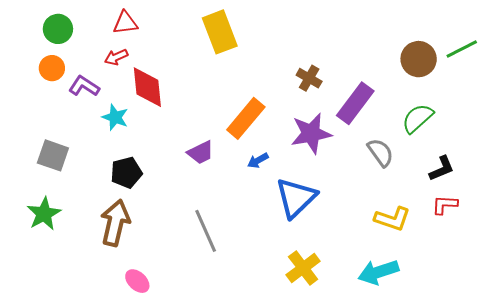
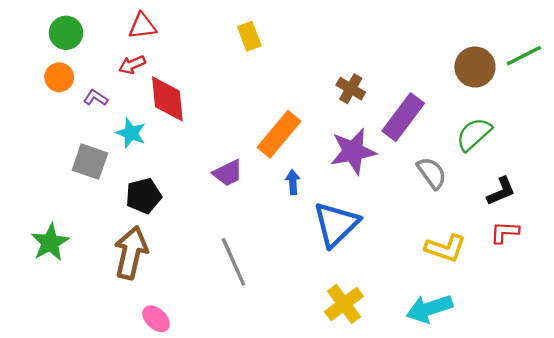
yellow rectangle: (220, 32) -> (249, 36), size x0.6
purple L-shape: (84, 86) -> (96, 98), size x0.7
gray square: (53, 155) -> (90, 162), moved
blue arrow: (258, 161) -> (293, 182), turned 115

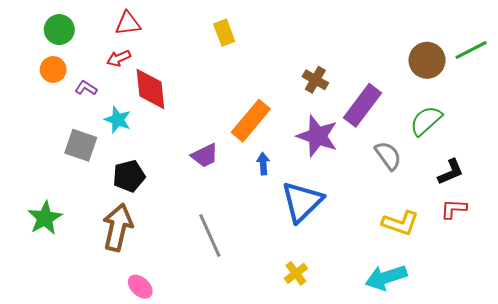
purple star: (353, 151) -> (317, 136), turned 30
yellow cross: (344, 304) -> (296, 273), moved, size x0.7

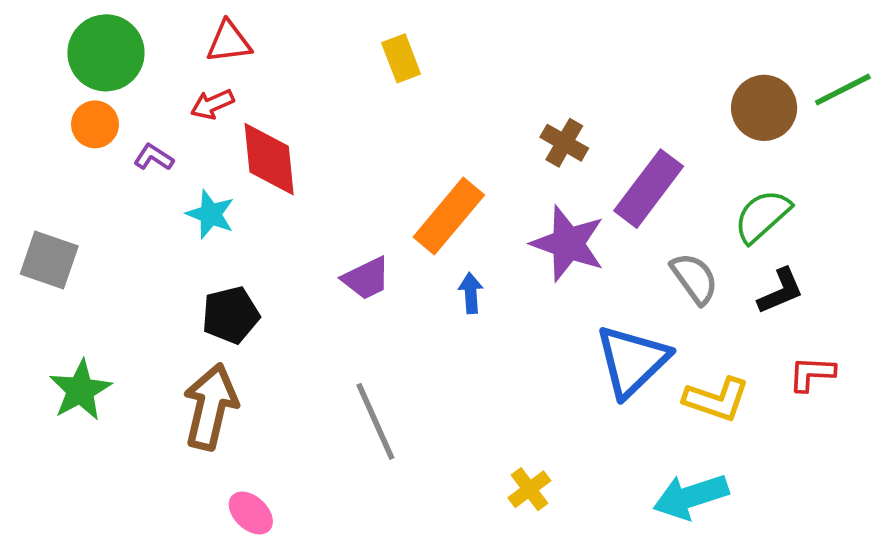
green circle: (59, 30) -> (106, 53), size x1.4
gray square: (81, 145) -> (49, 260), moved
black L-shape: (451, 172) -> (781, 291), moved
blue triangle: (302, 202) -> (632, 361), moved

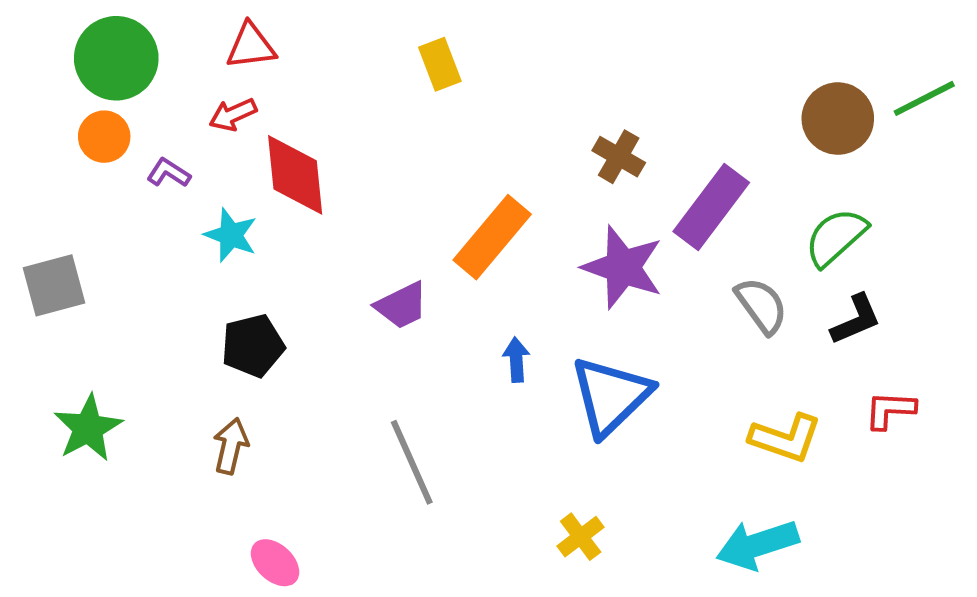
gray square: (49, 260) -> (54, 285), turned -34
blue arrow: (471, 293) -> (516, 360), moved
blue triangle: (632, 361) -> (611, 396), moved
brown arrow: (210, 407) -> (231, 446), size x0.6

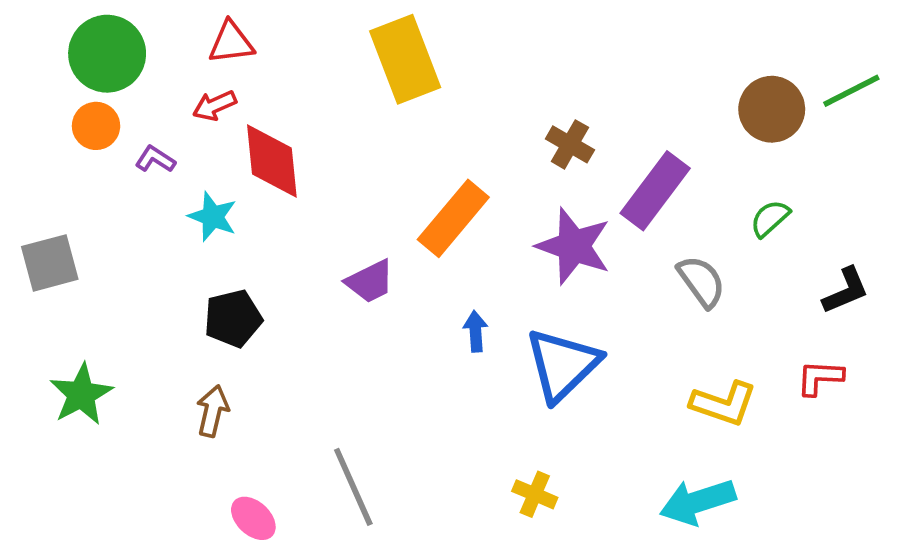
yellow rectangle: (440, 64) -> (405, 59), size x1.8
green semicircle: (836, 237) -> (770, 218), size x0.7
black L-shape: (856, 320) -> (846, 291), moved
gray line: (412, 462) -> (353, 487), moved
yellow cross: (581, 537) -> (535, 494), turned -30

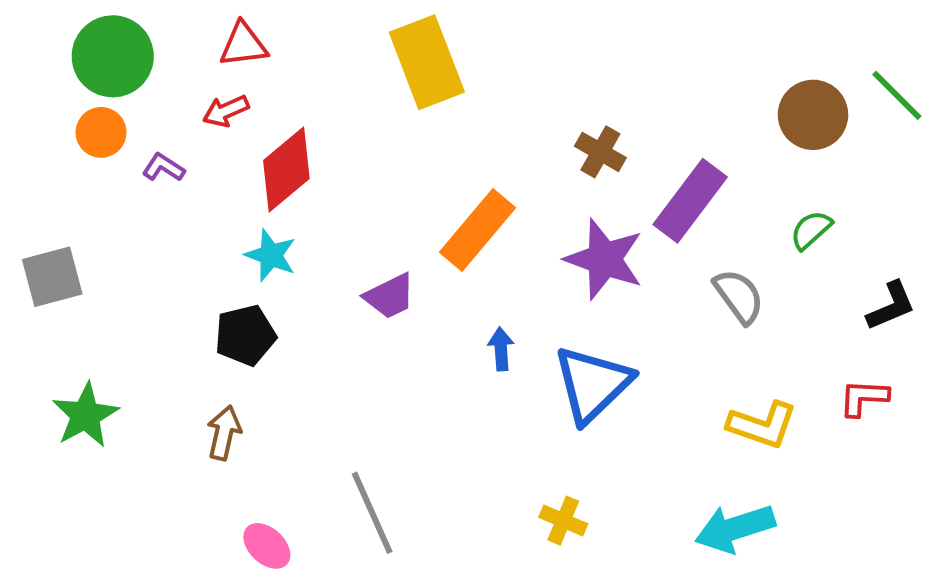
green line: (851, 91) -> (897, 95), turned 72
red diamond: (272, 161) -> (286, 169), turned 56
cyan star: (213, 217) -> (271, 255), moved

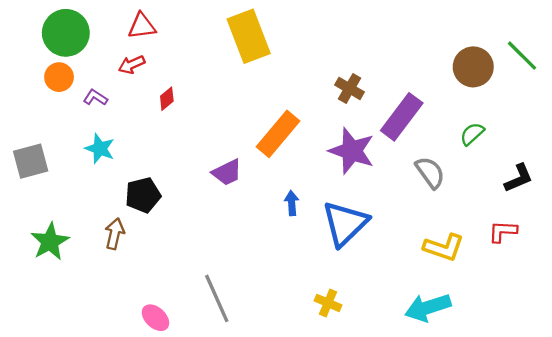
red diamond: (286, 169) -> (167, 99), size x0.5
cyan star: (271, 255) -> (100, 149), moved
brown arrow: (224, 433) -> (115, 234), moved

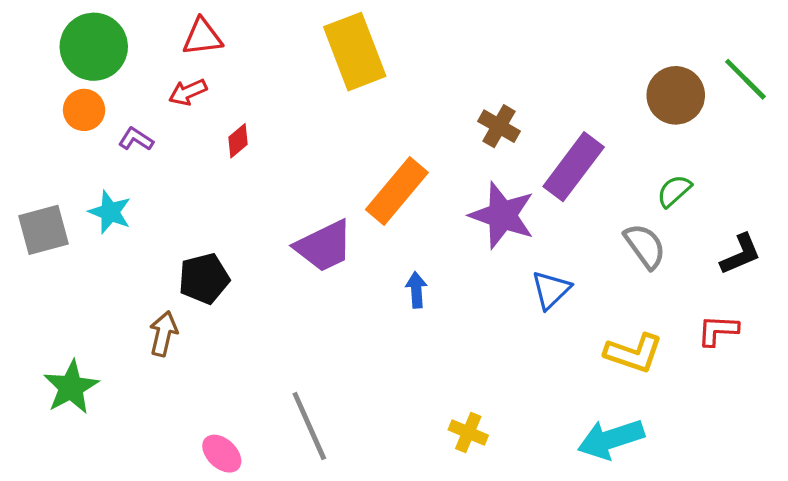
cyan star: (100, 149) -> (110, 212), moved
purple trapezoid: (227, 172) -> (324, 246), size x1.4
gray semicircle: (430, 172) -> (645, 246), moved
blue triangle: (345, 223) -> (551, 290), moved, size x0.6
green star: (50, 242) -> (71, 387), moved

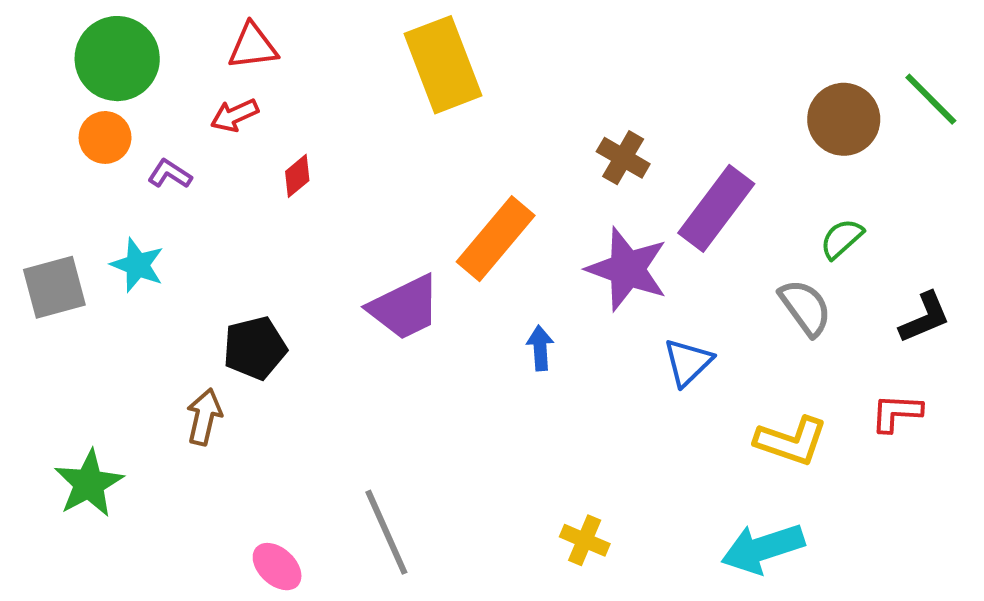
blue arrow: (416, 290) -> (540, 348), moved

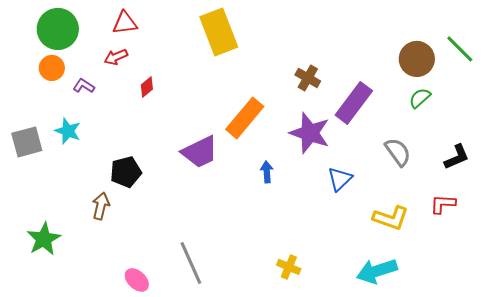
green semicircle: (842, 239) -> (420, 98), moved

